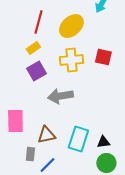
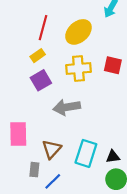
brown triangle: (46, 135) -> (52, 149), turned -36

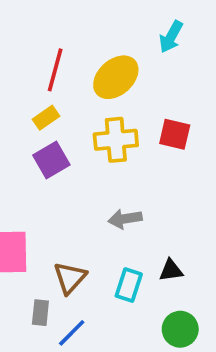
gray arrow: (67, 107) -> (125, 219), moved, size x0.7
cyan rectangle: (86, 153) -> (129, 285), size x0.7
black triangle: (113, 157) -> (171, 270), moved

